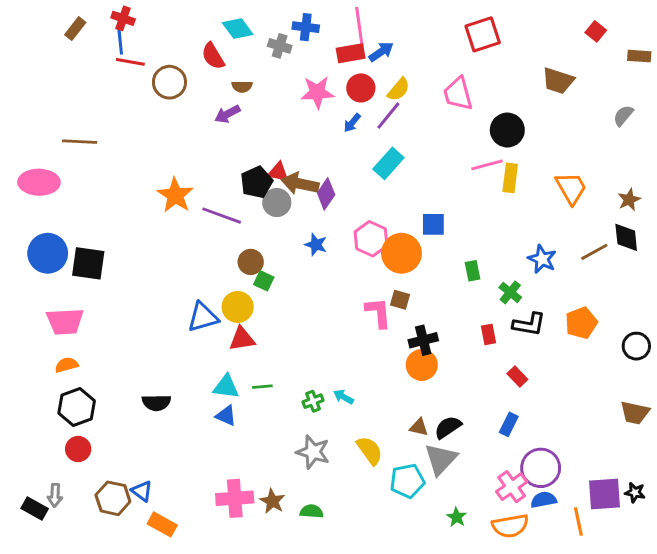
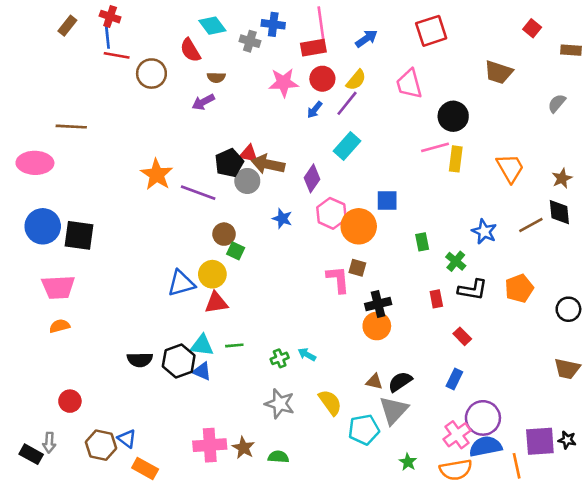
blue arrow: (381, 52) -> (366, 39), moved
purple diamond: (326, 194) -> (312, 178), moved
black hexagon: (77, 407) -> (179, 361), moved
blue semicircle: (544, 500) -> (486, 446), size x1.4

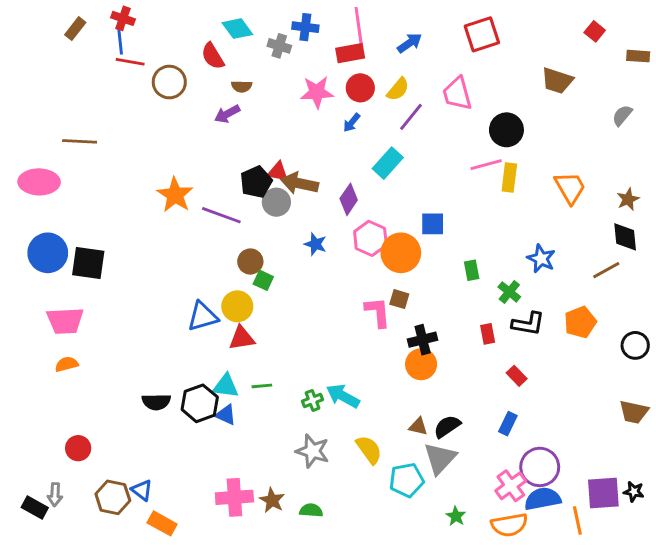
purple line: (347, 103) -> (411, 117), moved
brown line: (531, 225) -> (606, 270), moved
cyan arrow: (307, 354) -> (343, 396), size x1.6

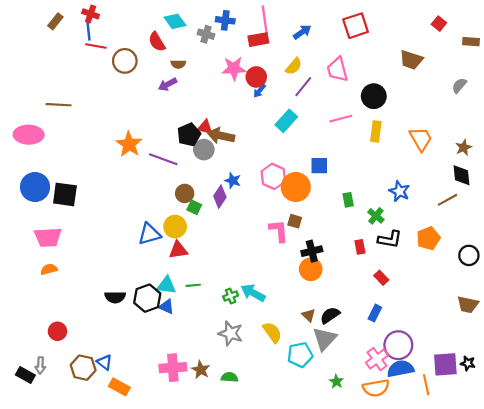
red circle: (360, 88) -> (256, 77), moved
pink line: (486, 165) -> (341, 119), moved
purple diamond: (349, 199) -> (220, 197), moved
brown triangle: (418, 426) -> (309, 315), turned 32

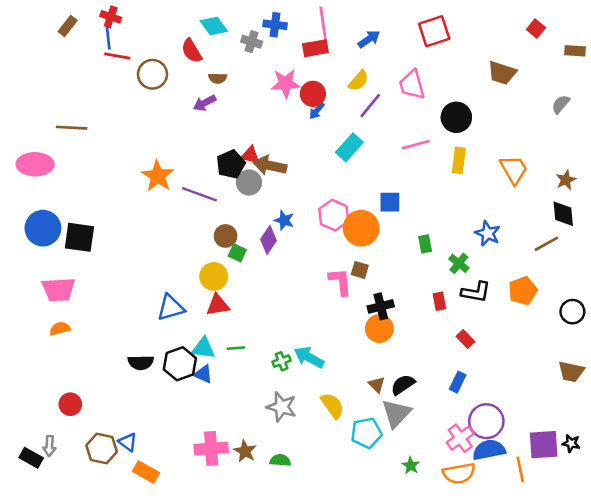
blue triangle: (149, 234) -> (171, 308), moved

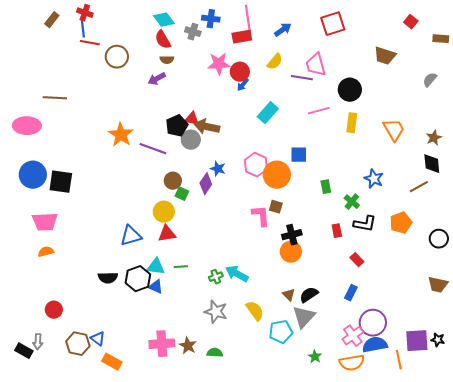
red semicircle: (192, 51) -> (163, 40), moved
purple line: (370, 106) -> (302, 78), moved, turned 60

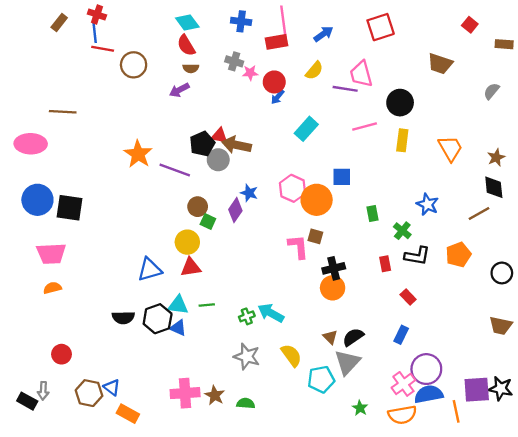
gray cross: (193, 32) -> (234, 61), moved
pink star: (219, 64) -> (250, 73), size x0.6
black star: (438, 340) -> (501, 388), size x1.5

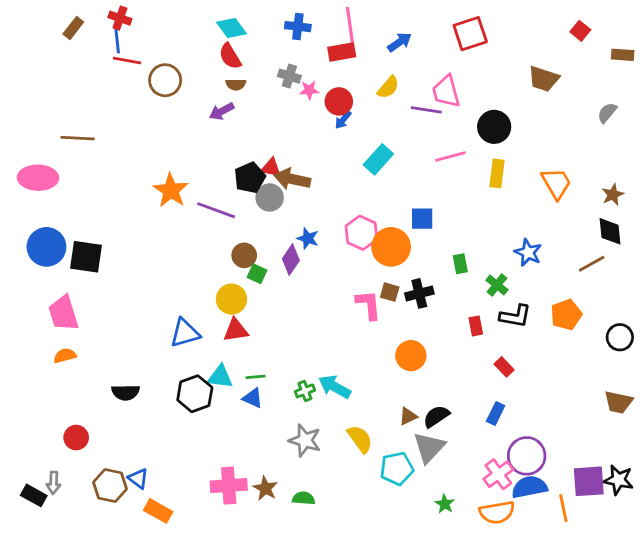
pink trapezoid: (51, 254) -> (63, 313), turned 76
black cross: (334, 268) -> (419, 293), moved
black semicircle: (123, 318) -> (126, 392), moved
blue triangle: (178, 328) -> (253, 398), moved
brown triangle: (330, 337) -> (408, 416), turned 49

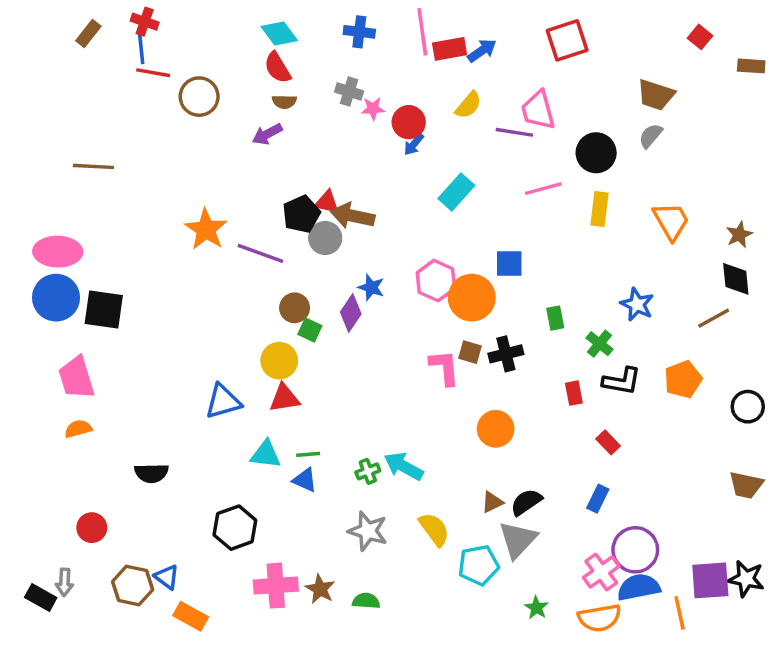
red rectangle: (342, 52) -> (450, 49), moved
gray semicircle: (607, 113) -> (651, 136), moved
pink ellipse: (38, 178) -> (58, 252), moved
black hexagon: (195, 394) -> (235, 528), moved

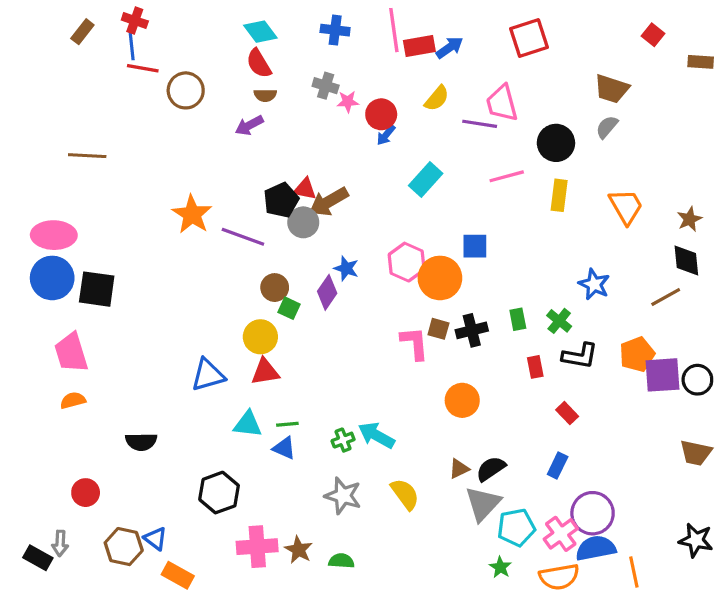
brown arrow: (352, 216) -> (329, 202), turned -42
green rectangle: (555, 318) -> (518, 319), moved
cyan pentagon: (479, 565) -> (516, 528), moved
purple square: (710, 580) -> (662, 375), moved

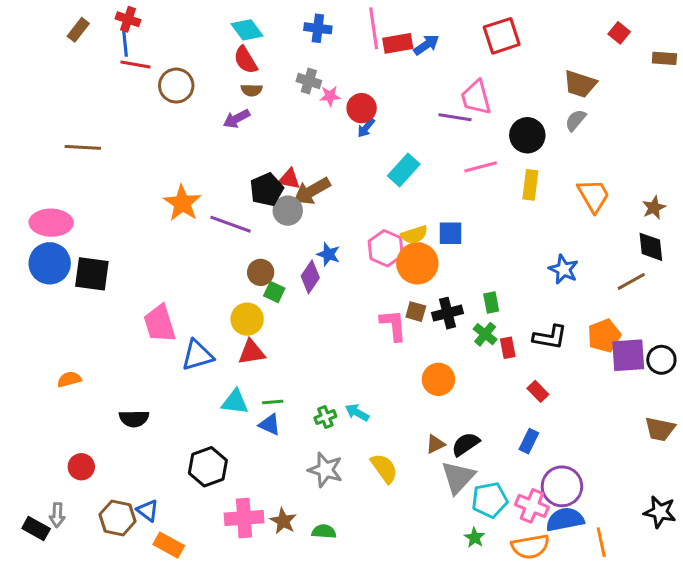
yellow semicircle: (437, 98) -> (414, 235), moved, turned 32
green cross: (559, 321) -> (485, 334), moved
pink trapezoid: (71, 353) -> (160, 324), moved
cyan arrow: (376, 435) -> (357, 413), size x0.7
pink cross: (561, 534) -> (532, 506), turned -32

